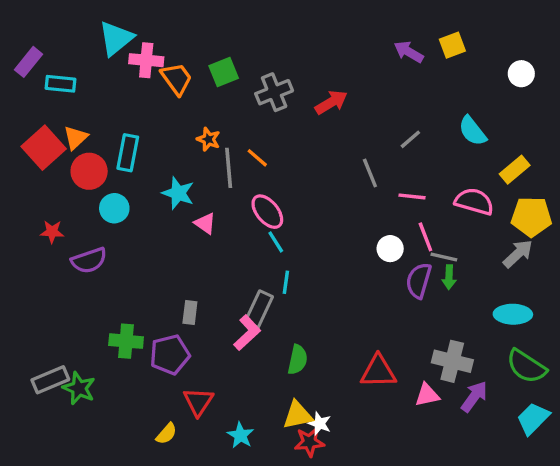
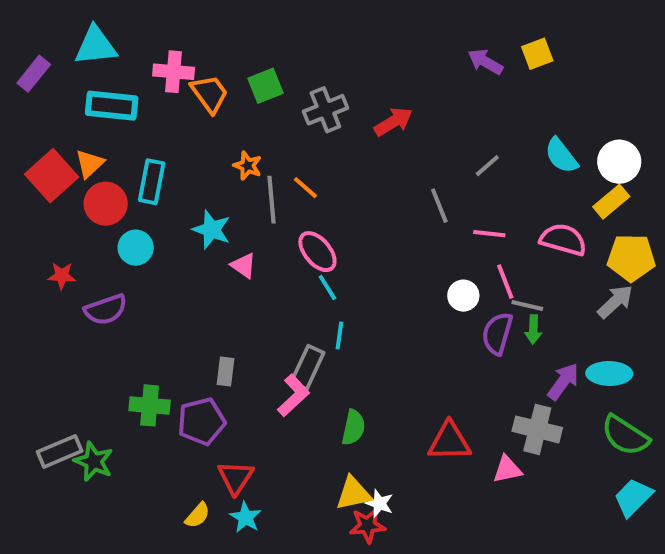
cyan triangle: (116, 38) -> (96, 46), moved, turned 33
white circle: (521, 74) -> (619, 162), moved, size x1.4
cyan rectangle: (60, 84) -> (112, 106), moved, size x1.4
purple arrow: (474, 397) -> (563, 381), moved
cyan star: (240, 435) -> (246, 517), moved

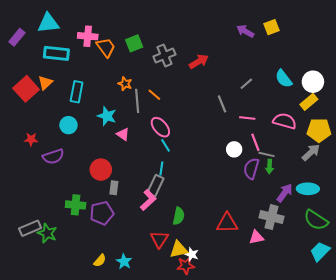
red circle: (106, 204) -> (101, 170), moved
cyan line: (339, 336) -> (161, 169), moved
red triangle: (236, 477) -> (159, 239), moved

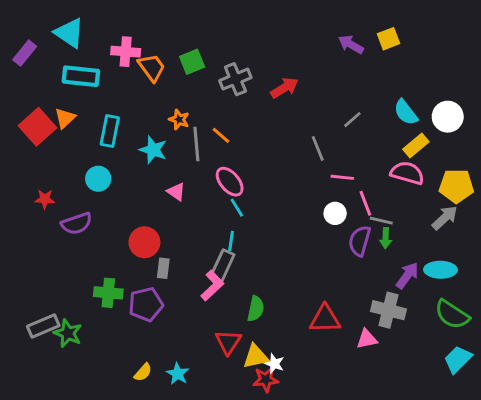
cyan triangle: (48, 23) -> (69, 33), turned 40
yellow rectangle: (309, 102) -> (416, 146), moved
cyan star: (107, 116) -> (153, 150), moved
pink line: (247, 118) -> (342, 177), moved

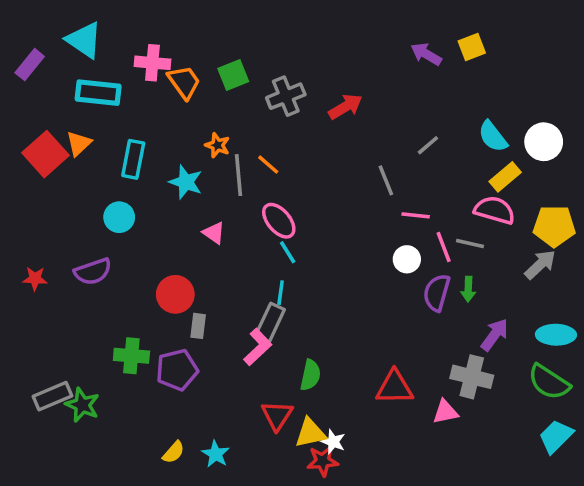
red star: (45, 199) -> (35, 279), moved
gray line: (381, 221) -> (470, 243), moved
cyan ellipse: (440, 270) -> (556, 335), moved

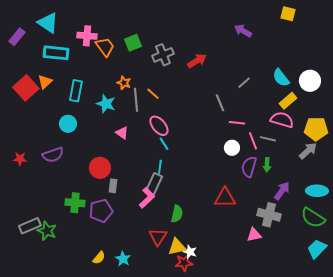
yellow square: (472, 47) -> (288, 14), moved, turned 35
red triangle: (395, 387) -> (225, 198), moved

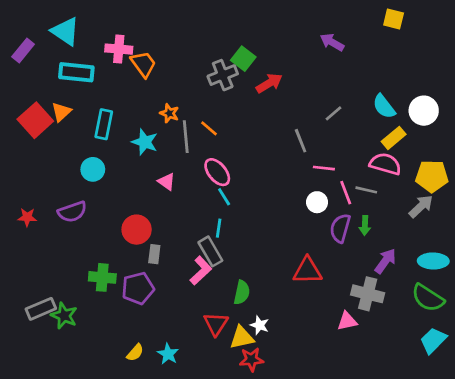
green square: (133, 43) -> (243, 59), moved, turned -30
gray rectangle: (154, 184) -> (210, 251), turned -55
white star: (190, 252) -> (260, 325), moved

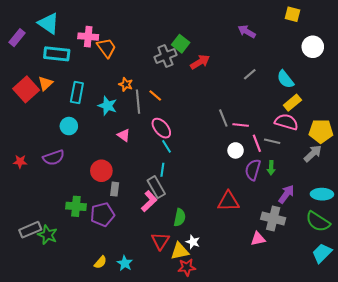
white circle: (424, 111) -> (313, 47), moved
gray line: (333, 113) -> (250, 74), moved
gray line: (301, 141) -> (223, 118), moved

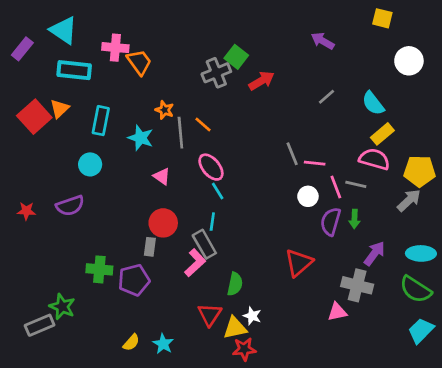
red circle: (101, 171) -> (163, 223), moved
red triangle: (228, 201) -> (299, 263), turned -40
gray rectangle: (30, 230) -> (40, 325), moved

